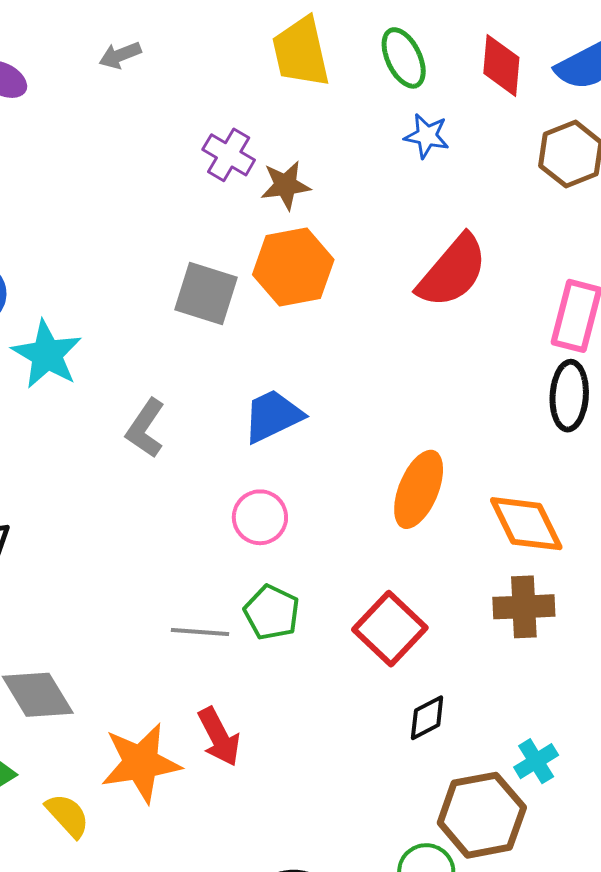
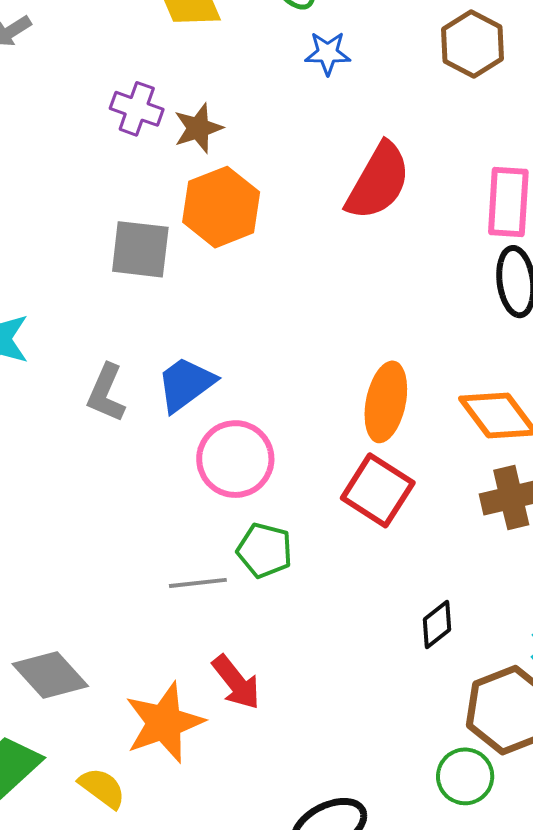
blue trapezoid: (273, 416) -> (186, 384), moved
pink circle: (260, 517) -> (235, 459), size x1.4
red square: (390, 629) -> (378, 490), moved

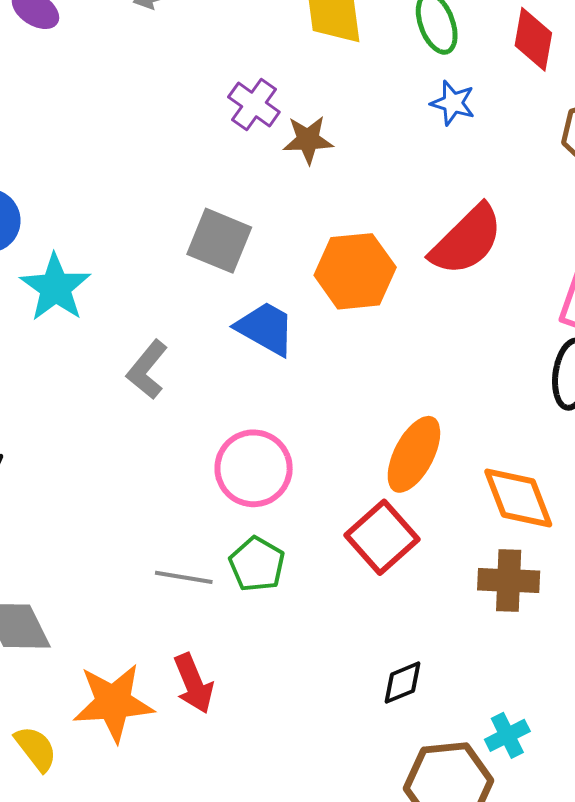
orange hexagon: (221, 207) -> (355, 271), moved
blue trapezoid: (186, 384) -> (266, 328), moved, turned 50

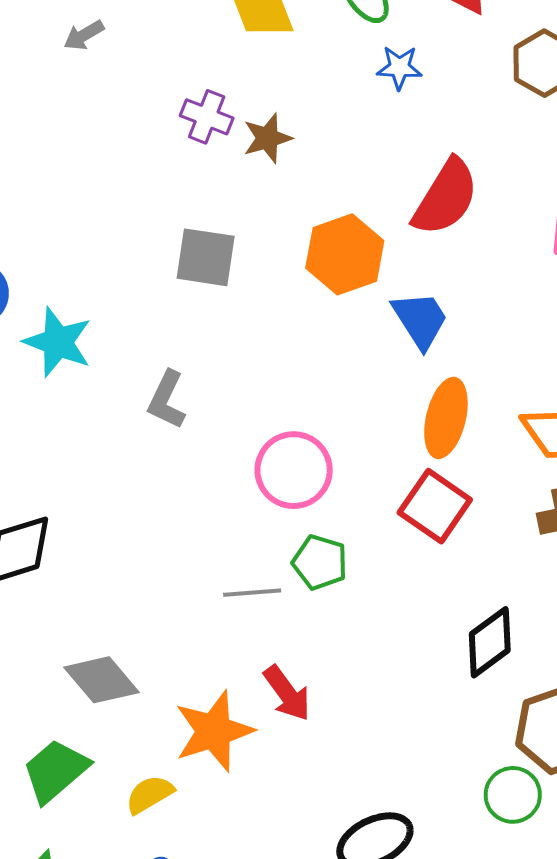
blue trapezoid: (266, 328) -> (420, 320), moved, turned 42
black diamond: (403, 683) -> (490, 642), size x1.5
yellow semicircle: (36, 749) -> (150, 794), turned -69

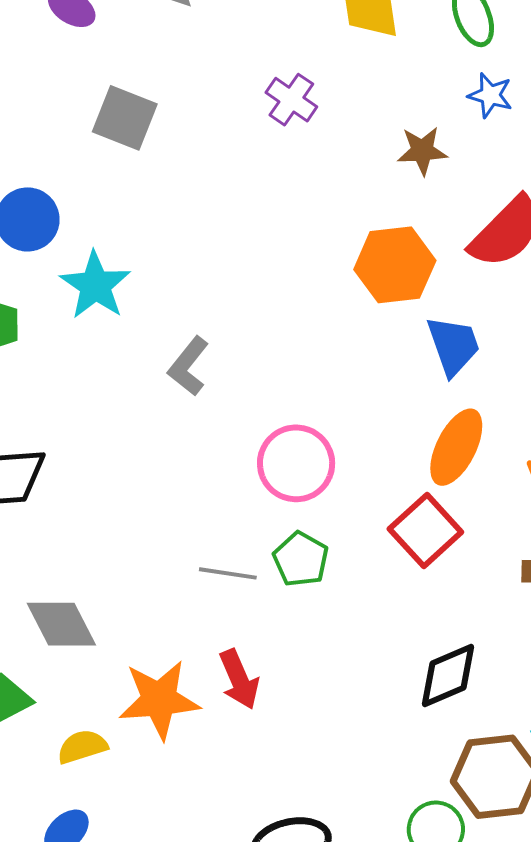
brown star: (267, 138) -> (422, 151), moved
gray square: (206, 257) -> (125, 118), moved

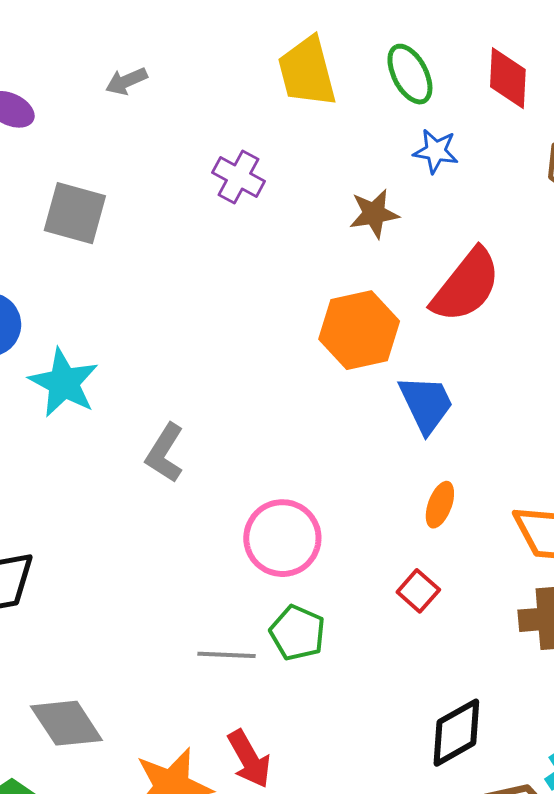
orange ellipse: (456, 447) -> (440, 505), size x0.6
red square: (425, 531) -> (418, 591), size x0.6

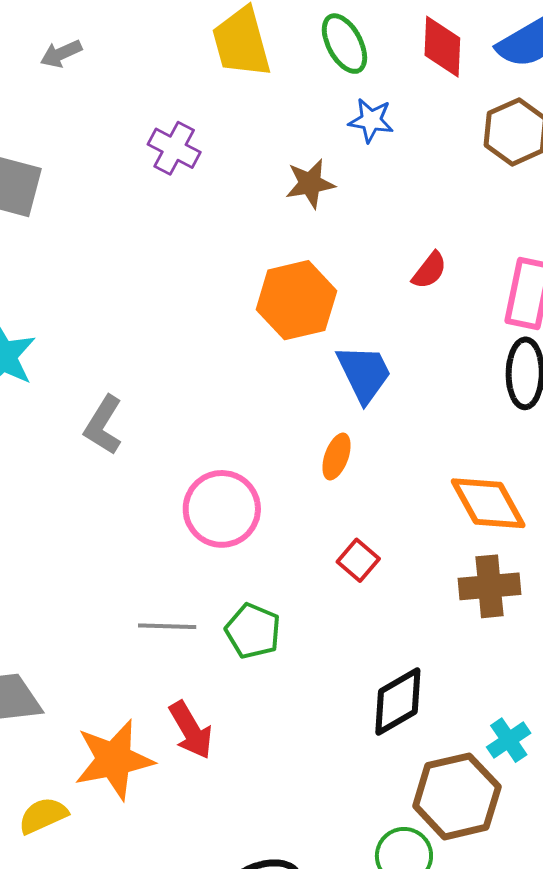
red semicircle: (466, 286) -> (429, 270), moved, size x0.5
orange ellipse: (440, 505) -> (337, 457), moved
green pentagon: (297, 633) -> (253, 631), moved

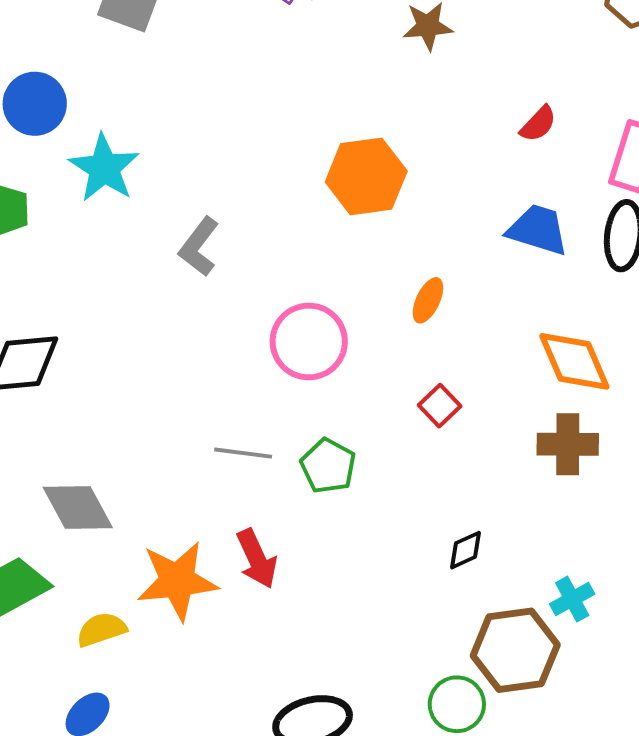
orange hexagon: (296, 300) -> (366, 176), moved
blue trapezoid: (364, 373) -> (538, 230), moved, turned -52
black diamond: (398, 702) -> (466, 550), size x0.6

